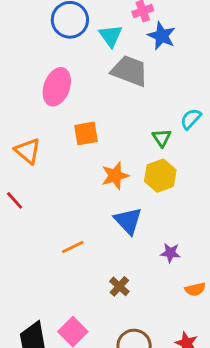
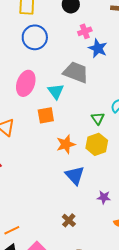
cyan triangle: (111, 36) -> (56, 91), moved
orange line: (73, 247) -> (12, 230), moved

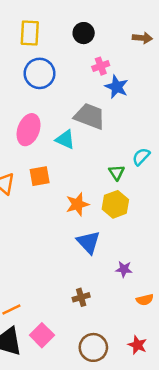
cyan triangle: (56, 91) -> (65, 139), turned -30
orange square: (46, 115) -> (40, 176), moved
brown cross: (69, 220) -> (81, 297), turned 32

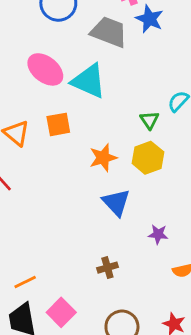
gray trapezoid: (90, 116) -> (109, 32), moved
pink ellipse: (29, 130) -> (45, 69), turned -72
cyan triangle: (65, 139) -> (89, 81), size x1.5

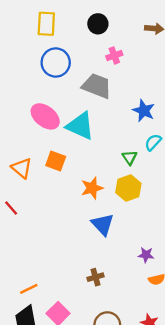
blue star: (149, 19) -> (144, 111), moved
orange square: (58, 124) -> (56, 161), turned 30
purple star: (158, 234) -> (146, 255), moved

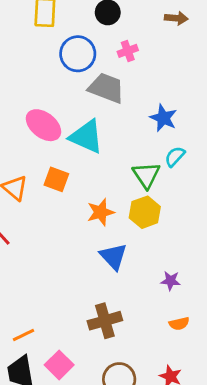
blue circle: (56, 63) -> (78, 54), moved
green triangle: (130, 158) -> (146, 175), size x1.5
purple star: (146, 255) -> (171, 281), moved
brown cross: (96, 277) -> (105, 321), size x1.6

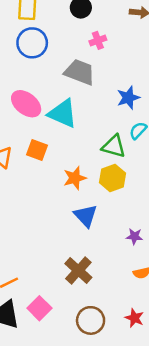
blue circle: (78, 54) -> (32, 43), moved
blue star: (163, 118) -> (128, 98), turned 30
green triangle: (146, 175) -> (114, 146), turned -40
brown cross: (105, 321) -> (78, 270), turned -32

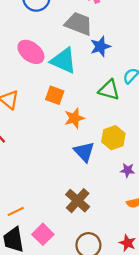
blue star: (128, 98) -> (100, 46), moved
orange square: (37, 150) -> (55, 95), moved
yellow hexagon: (112, 178) -> (113, 138), moved

